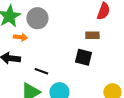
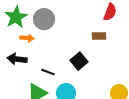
black square: (83, 57) -> (79, 61), moved, turned 36

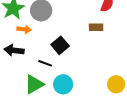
black square: (79, 61) -> (60, 45), moved

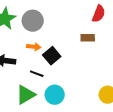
orange arrow: (24, 29) -> (34, 47), moved

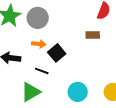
cyan circle: (55, 95) -> (78, 92), moved

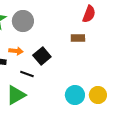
orange arrow: (39, 44) -> (16, 51), moved
cyan circle: (78, 92) -> (75, 95), moved

